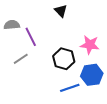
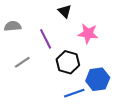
purple line: (31, 37) -> (46, 39), moved
pink star: (90, 45) -> (88, 34), moved

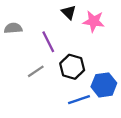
pink star: (88, 34) -> (94, 21), moved
gray line: (22, 62) -> (36, 71), moved

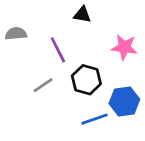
black triangle: (69, 12) -> (82, 15), turned -35
pink star: (94, 21) -> (124, 47), moved

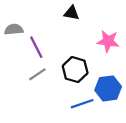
purple line: (58, 50) -> (36, 47), moved

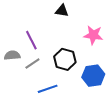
gray semicircle: (14, 29) -> (12, 55), moved
blue line: (82, 104) -> (48, 89), moved

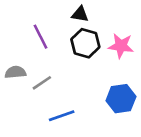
purple line: (31, 40) -> (41, 37), moved
black hexagon: (65, 59) -> (85, 43), moved

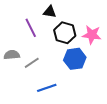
black triangle: (80, 14) -> (50, 12), moved
blue hexagon: (121, 99) -> (75, 59), moved

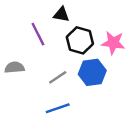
gray line: (32, 63) -> (58, 77), moved

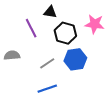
pink star: (113, 43) -> (95, 24), moved

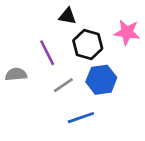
purple line: (31, 28) -> (47, 53), moved
blue line: (47, 89) -> (81, 118), moved

